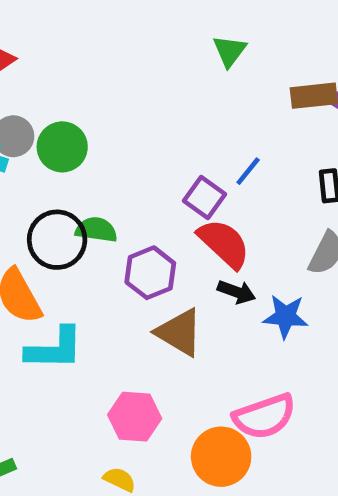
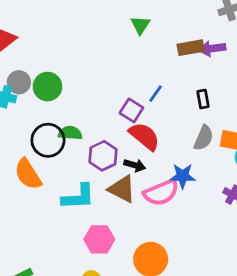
black arrow: (236, 292) -> (135, 165), moved
cyan L-shape: (54, 349) -> (78, 197), moved
pink semicircle: (264, 416) -> (161, 193), moved

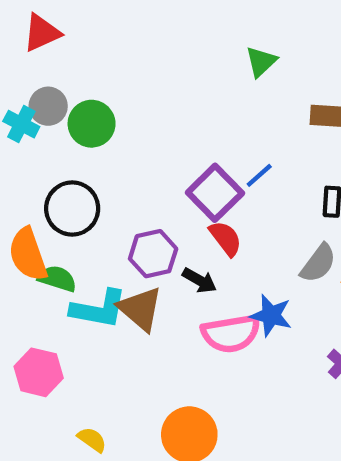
purple square: (131, 110) -> (215, 193), size x1.4
green semicircle: (70, 133) -> (57, 279), moved
red semicircle: (144, 136) -> (226, 238), size x0.7
brown triangle: (122, 189) -> (140, 309), moved
pink hexagon: (99, 239) -> (39, 372), moved

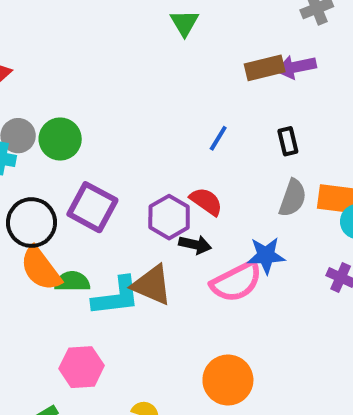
green triangle: (261, 62) -> (184, 23), moved
purple square: (215, 193) -> (92, 207), moved
black circle: (72, 208) -> (32, 223), moved
purple hexagon: (153, 254) -> (169, 217), moved

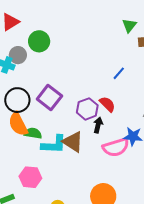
green triangle: (184, 23) -> (129, 25), moved
green circle: (60, 139) -> (39, 41), moved
black arrow: (195, 245) -> (98, 125), turned -98

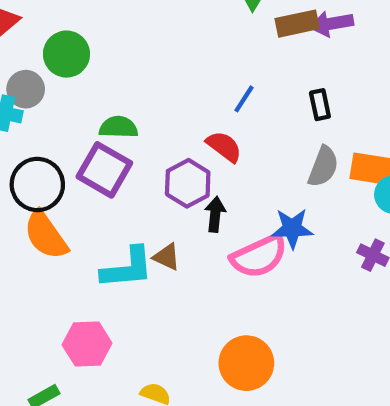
red semicircle: (107, 104) -> (224, 147), moved
green semicircle: (33, 133) -> (118, 127), moved
brown triangle: (73, 142) -> (167, 257), size x0.6

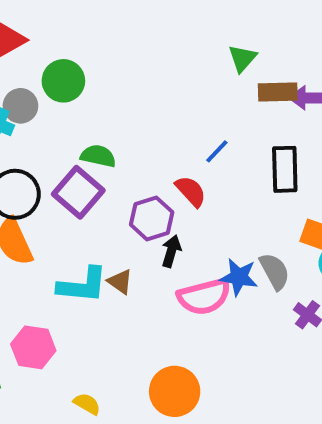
black rectangle: (320, 105) -> (285, 169), size x1.6
gray semicircle: (323, 167) -> (275, 271), moved, turned -60

